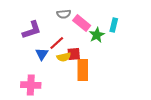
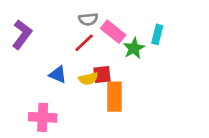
purple L-shape: (32, 30) -> (22, 34), moved, turned -35
red line: (57, 43) -> (84, 43), moved
blue triangle: (42, 54) -> (58, 75), turned -40

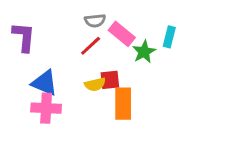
purple L-shape: (22, 34) -> (24, 37), turned -32
blue triangle: (58, 75) -> (45, 83), moved, size x1.4
pink cross: (43, 117) -> (46, 108), moved

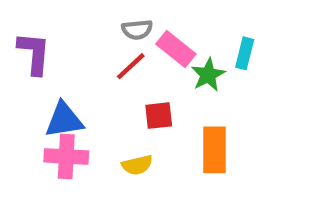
blue triangle: (45, 83) -> (64, 120), turned -32
yellow semicircle: (95, 84) -> (137, 165), moved
orange rectangle: (123, 104) -> (215, 150), moved

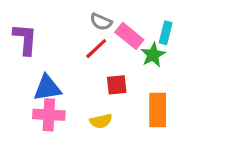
gray semicircle: (137, 30) -> (101, 22), turned 30
cyan rectangle: (245, 53) -> (166, 33), moved

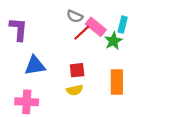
red line: (96, 49) -> (82, 33), moved
red square: (117, 85) -> (77, 70), moved
pink cross: (49, 115) -> (27, 102), moved

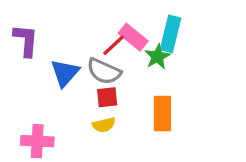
gray semicircle: (75, 16) -> (104, 71), moved, size x1.5
cyan rectangle: (123, 25) -> (170, 34), size x1.5
blue triangle: (35, 66) -> (65, 73), moved, turned -40

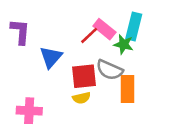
green star: (157, 57) -> (124, 44), turned -30
gray semicircle: (104, 71) -> (110, 70), moved
red square: (107, 97) -> (84, 76), size x1.5

